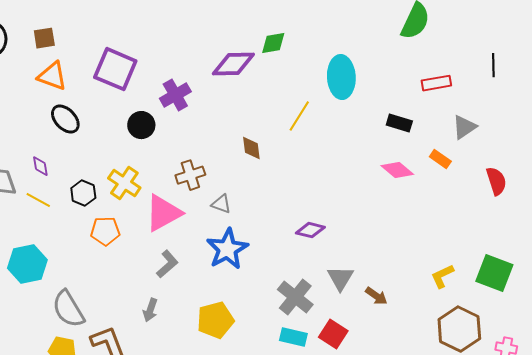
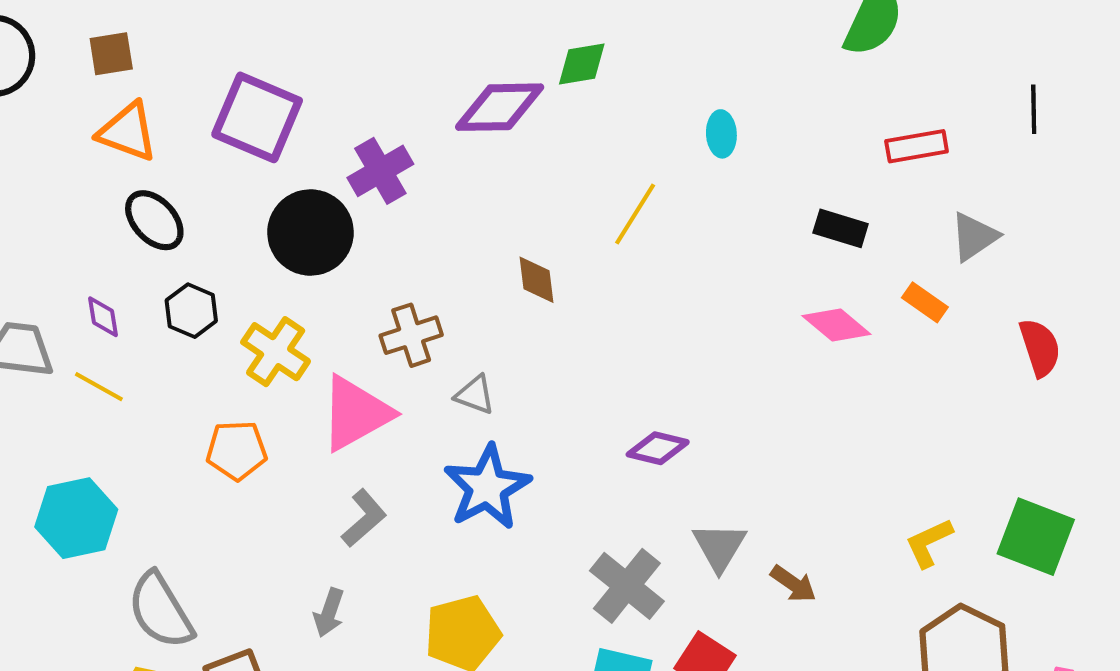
cyan ellipse: (341, 77) -> (721, 134), size x0.5
black circle: (141, 125) -> (310, 233), size x1.5
black hexagon: (83, 193) -> (191, 311), moved

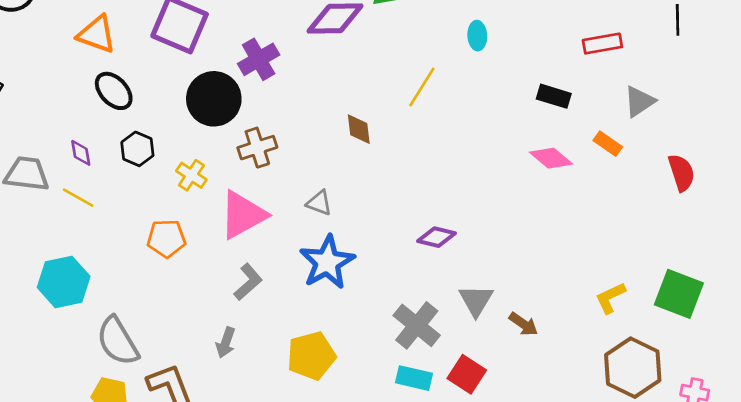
brown cross: (411, 335) -> (257, 148), moved
yellow cross: (276, 352) -> (191, 175), size x0.7

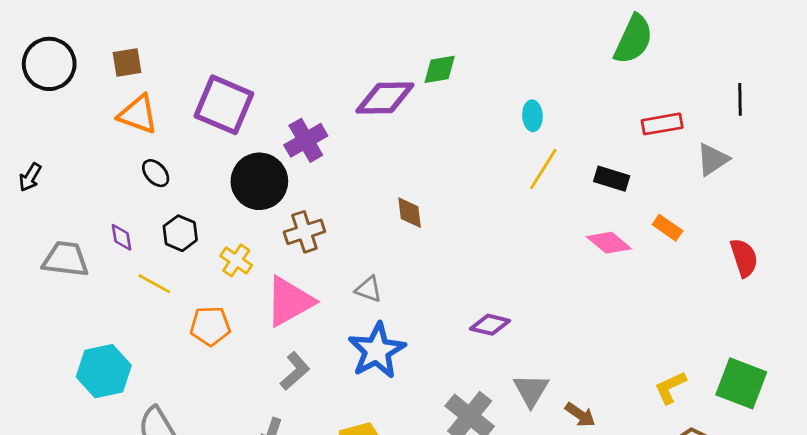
yellow line: (422, 87) -> (543, 169), moved
black ellipse: (114, 91) -> (156, 173), size x0.7
gray triangle: (639, 101) -> (713, 159), moved
yellow line: (78, 198) -> (154, 284), moved

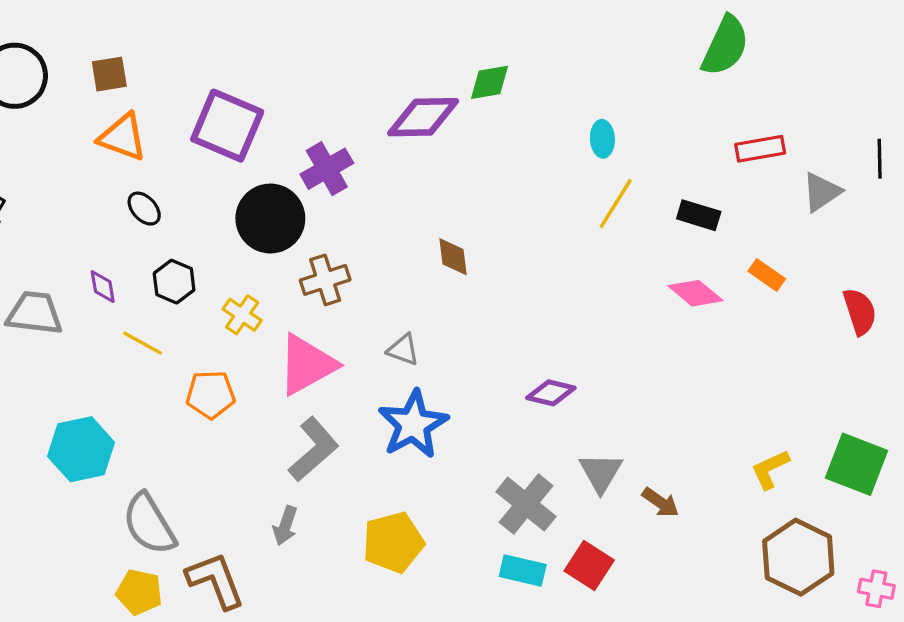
black line: (740, 99) -> (880, 159), moved
gray L-shape: (295, 371) -> (314, 449), size x1.4

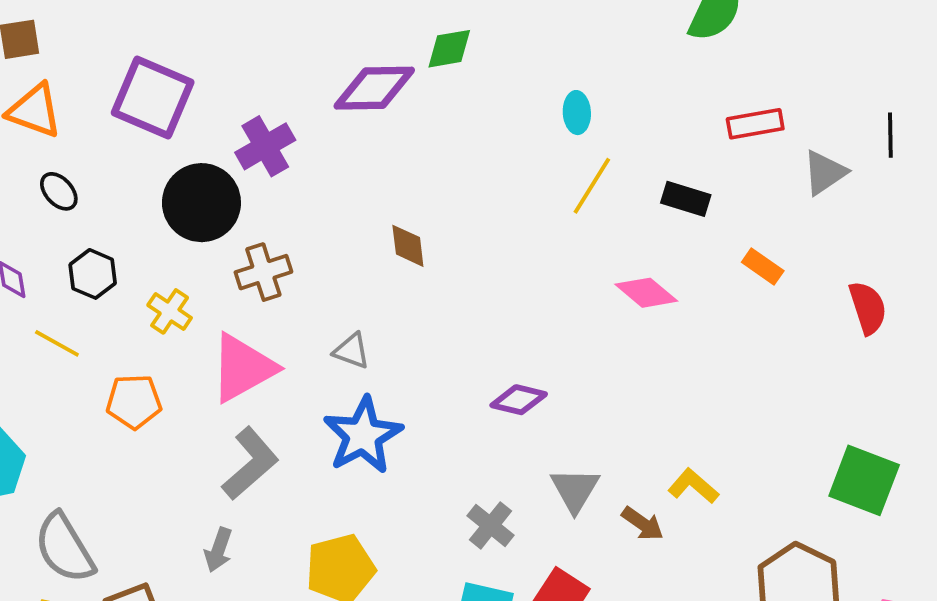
pink diamond: (695, 293) -> (646, 293), moved
yellow L-shape: (770, 469) -> (693, 486), moved, turned 66
gray cross: (526, 504) -> (491, 525), size x0.7

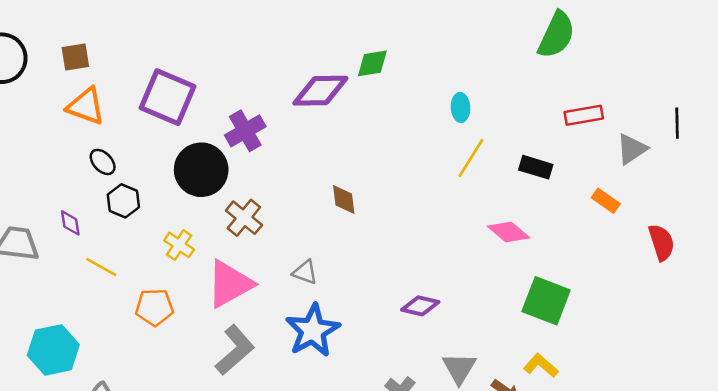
orange rectangle: (763, 266) -> (606, 201), moved
brown cross: (263, 272) -> (244, 218), turned -33
black hexagon: (93, 274) -> (123, 201), moved
green square: (864, 480) -> (546, 301), moved

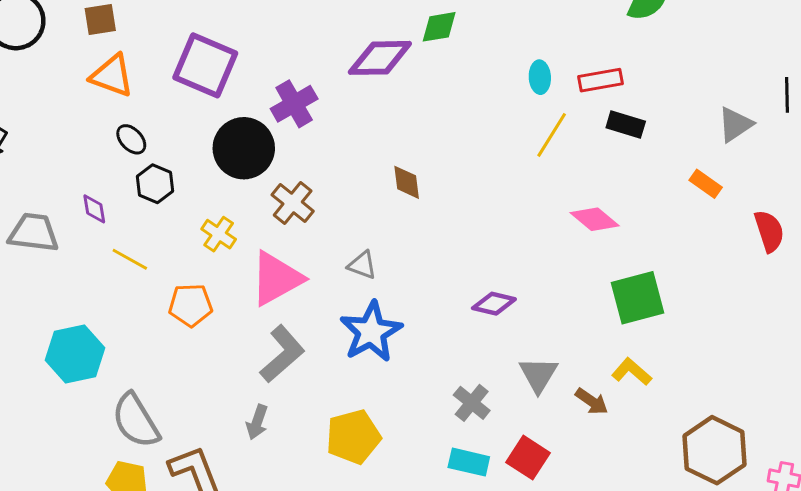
red rectangle: (584, 115) -> (601, 80), moved
black rectangle: (536, 167) -> (626, 125), moved
green square: (546, 301) -> (638, 298), turned -36

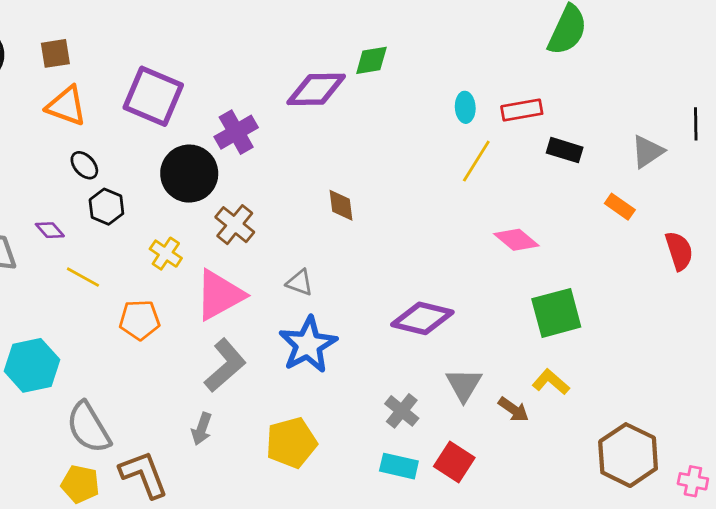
black rectangle: (626, 125) -> (565, 150), moved
purple diamond: (94, 209) -> (50, 230), turned -32
purple diamond: (494, 304) -> (422, 318), size x1.5

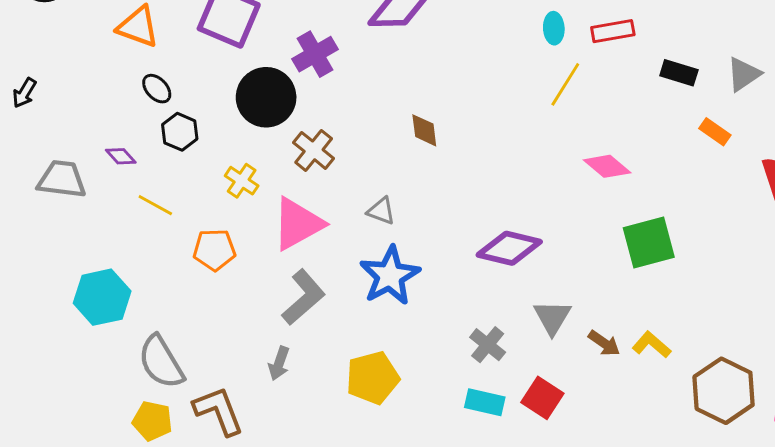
black rectangle: (565, 150) -> (679, 73), moved
yellow L-shape: (551, 382) -> (652, 345), moved

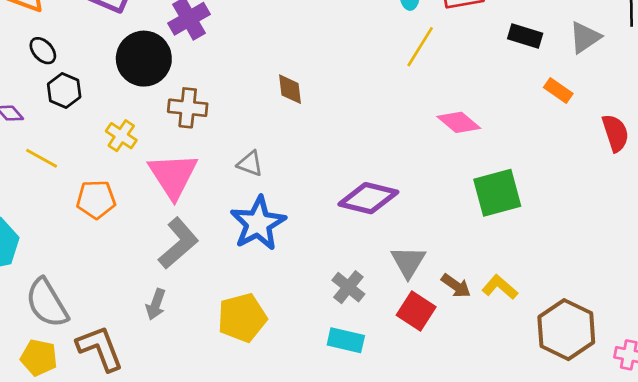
brown cross: (314, 150) -> (188, 108), turned -33
pink triangle: (298, 224) -> (173, 176), turned -34
red square: (542, 398) -> (416, 311), moved

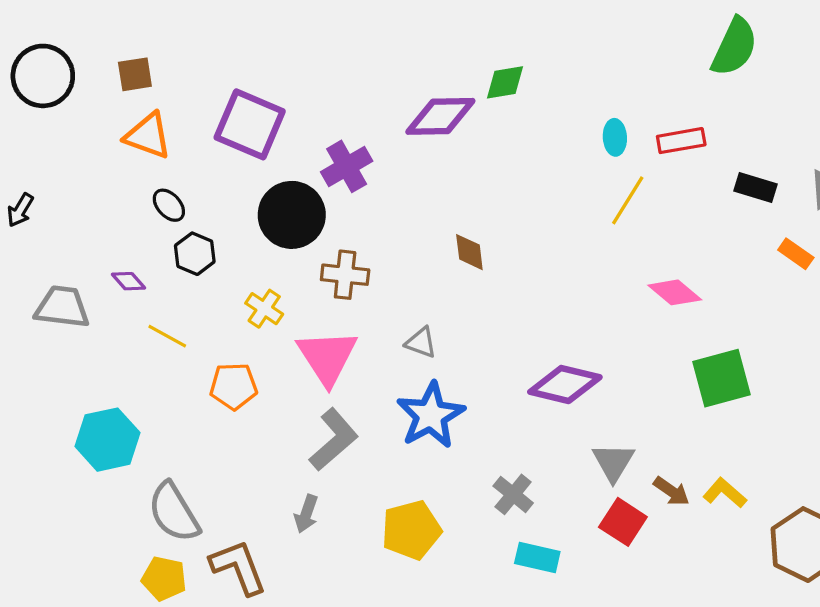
gray cross: (348, 287) -> (513, 494), moved

